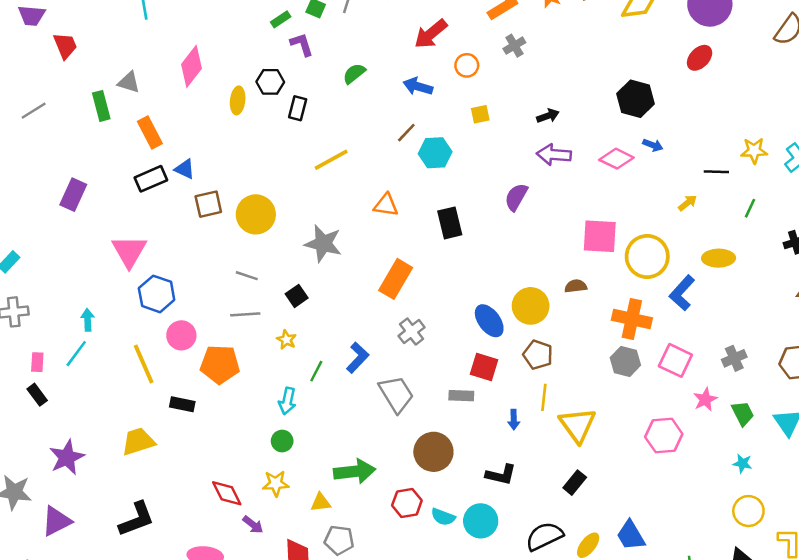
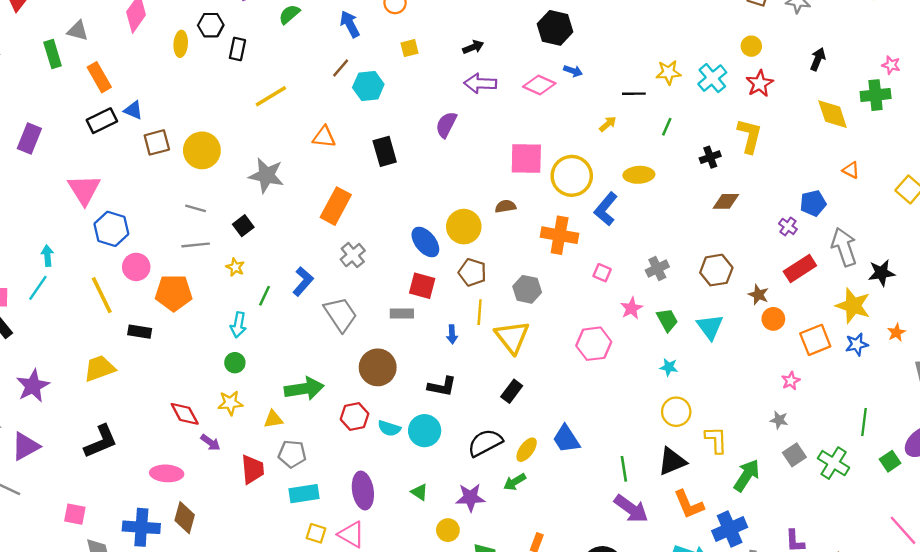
blue arrow: (418, 86) -> (350, 24), turned 48
pink square: (675, 360) -> (602, 273), size x0.6
gray hexagon: (625, 361) -> (527, 289), moved

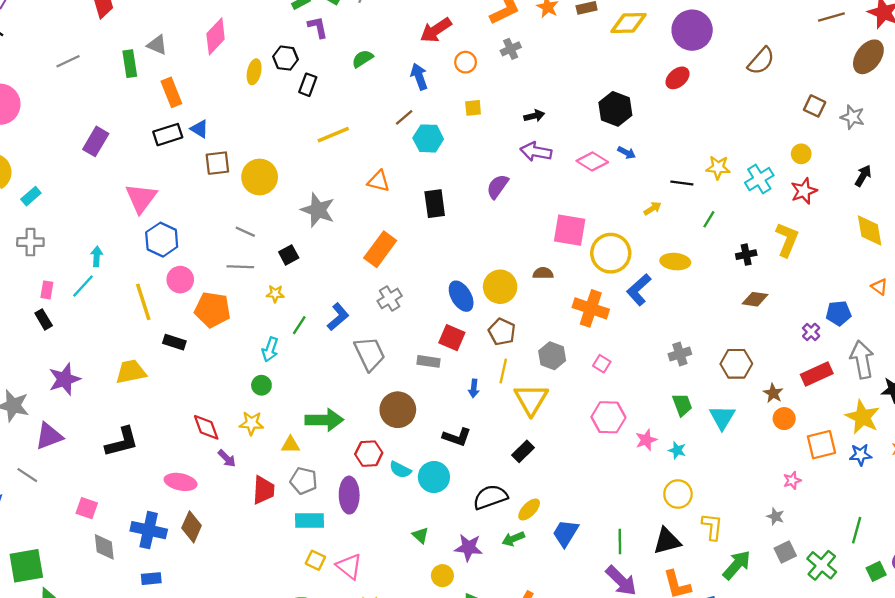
yellow star: (235, 267) -> (275, 294), turned -30
pink square: (602, 273) -> (602, 364), moved
pink star: (632, 308) -> (646, 440), moved
blue trapezoid: (566, 439) -> (566, 533), moved, turned 56
purple ellipse: (363, 490) -> (349, 495), moved

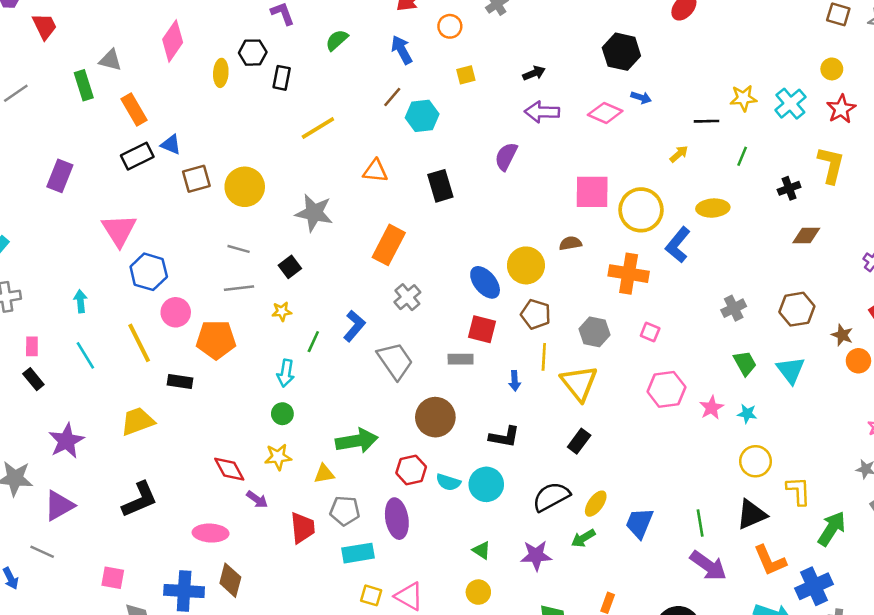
cyan line: (83, 286) -> (85, 355), moved, turned -65
yellow circle: (442, 576) -> (478, 592), moved

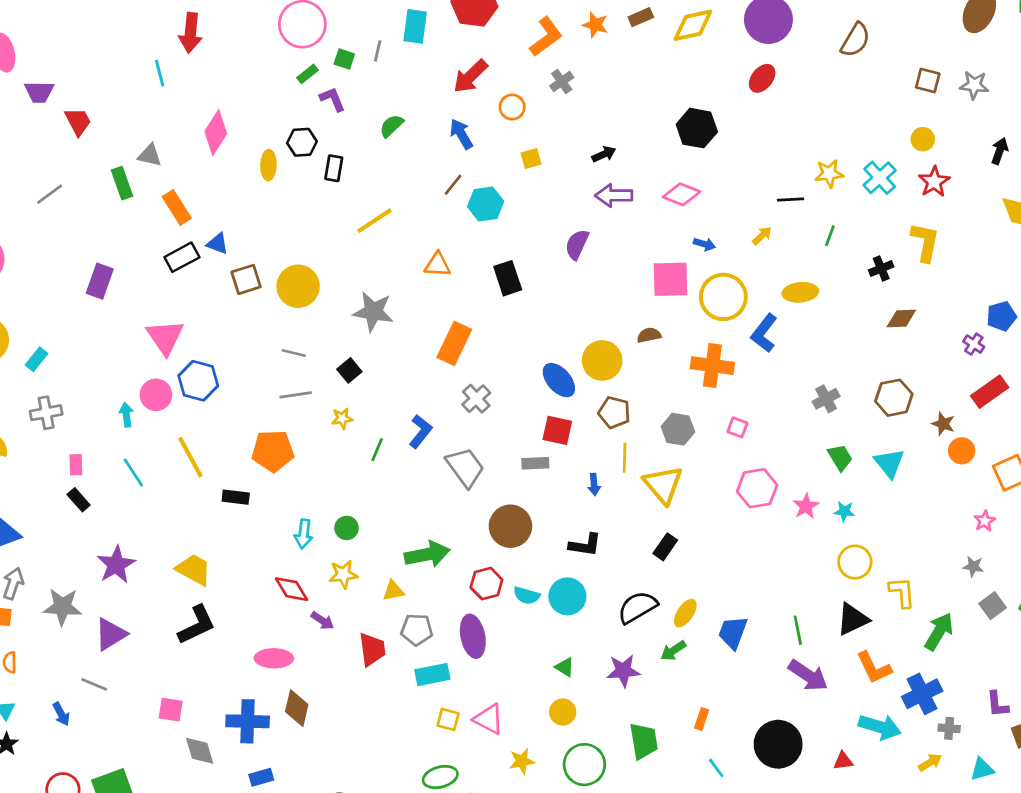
blue arrow: (641, 97) -> (704, 244), moved
pink circle: (176, 312) -> (156, 395), moved
cyan arrow: (286, 373) -> (304, 534), moved
yellow trapezoid: (138, 421) -> (194, 570), moved, turned 51

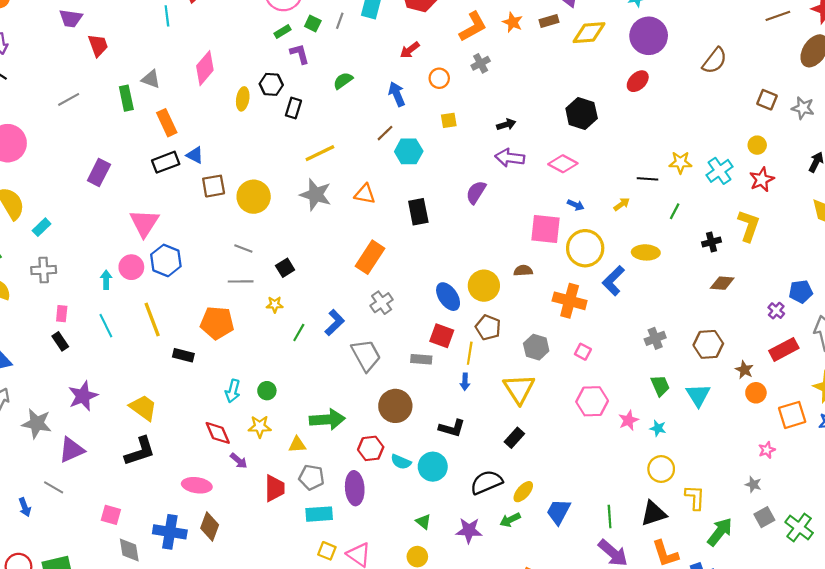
red arrow: (470, 76) -> (410, 50), size x0.7
gray star: (373, 312) -> (316, 195), moved
yellow line: (625, 458) -> (470, 353), moved

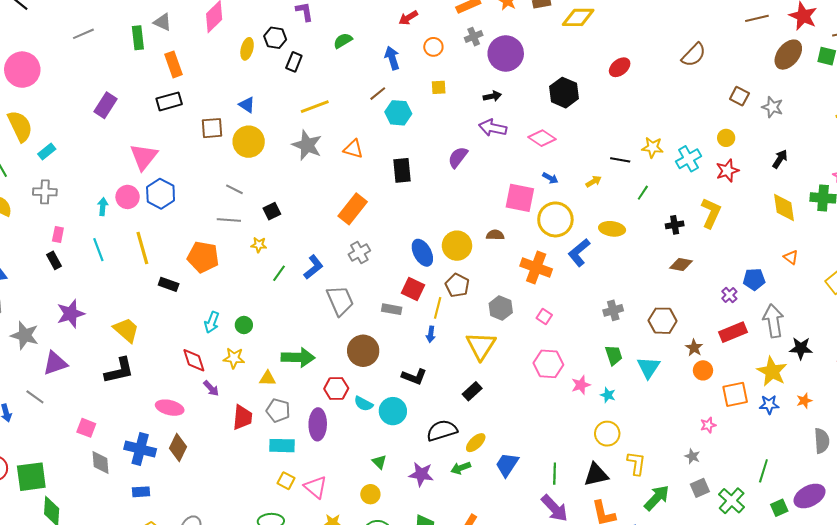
purple circle: (649, 36) -> (506, 53), moved
blue triangle: (195, 155) -> (247, 105), moved

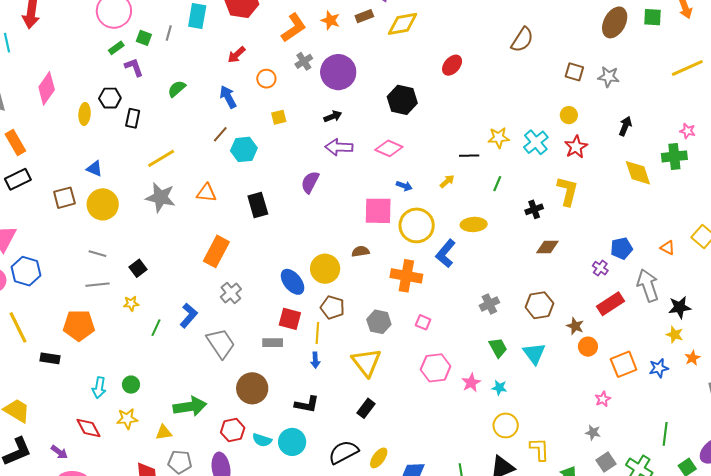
orange triangle: (791, 257) -> (668, 248), moved
yellow star: (772, 371) -> (675, 335), moved, size x0.6
purple arrow: (211, 388) -> (59, 452), moved

